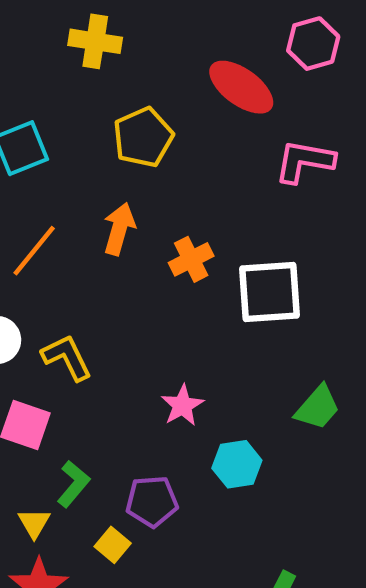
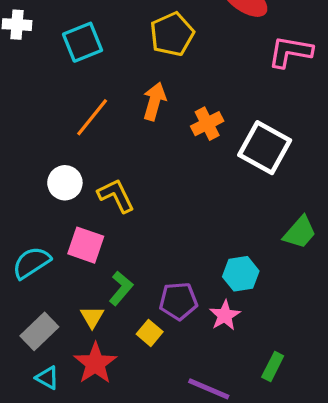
white square: (270, 292) -> (265, 148), turned 33
pink star: (182, 405) -> (225, 315), moved

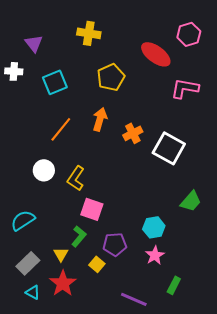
yellow L-shape: (116, 196) -> (76, 178), turned -120
pink square: (86, 245) -> (92, 209), moved
pink star: (225, 315) -> (155, 255), moved

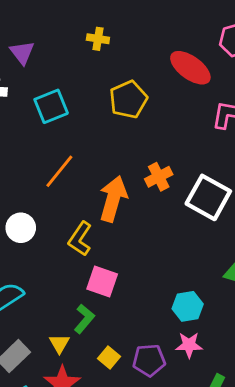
yellow cross: (89, 33) -> (98, 39), size x0.7
orange arrow: (100, 119) -> (113, 199), moved, size x1.4
white circle: (44, 170) -> (21, 228), moved
purple pentagon: (115, 244) -> (149, 360), moved
pink star: (155, 255) -> (189, 345), turned 30

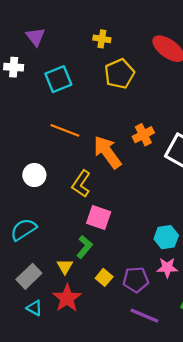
yellow cross: (98, 39) -> (102, 39), moved
orange line: (59, 171) -> (65, 130), turned 72
orange arrow: (113, 199) -> (107, 152), turned -52

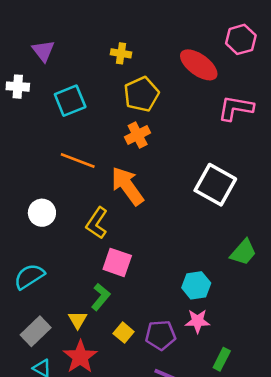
orange cross: (143, 135) -> (138, 135), moved

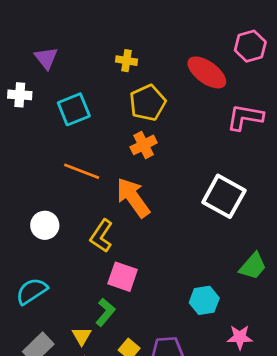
pink star: (197, 321) -> (240, 337), moved

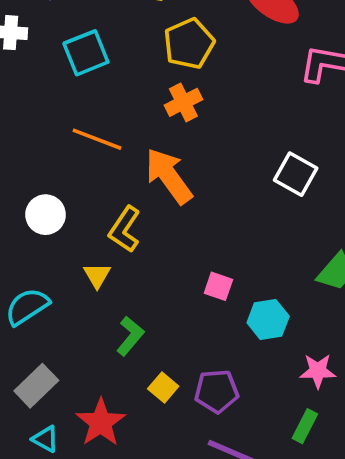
white square: (224, 196) -> (296, 174), size x0.7
pink square: (123, 277) -> (218, 286), moved, size x0.7
yellow triangle: (82, 336) -> (97, 275), moved

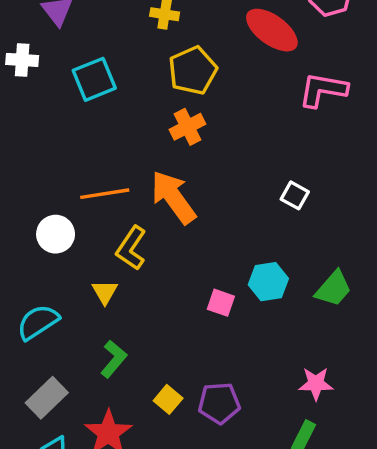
orange line: (97, 139) -> (105, 194), moved, turned -30
white square: (296, 174) -> (295, 195), size x0.7
cyan hexagon: (268, 319) -> (268, 282), moved
green L-shape: (130, 336) -> (114, 359), moved

